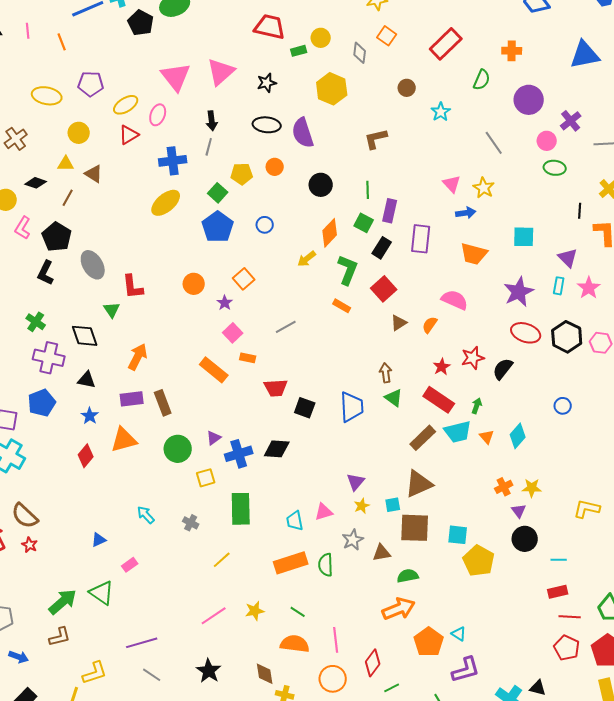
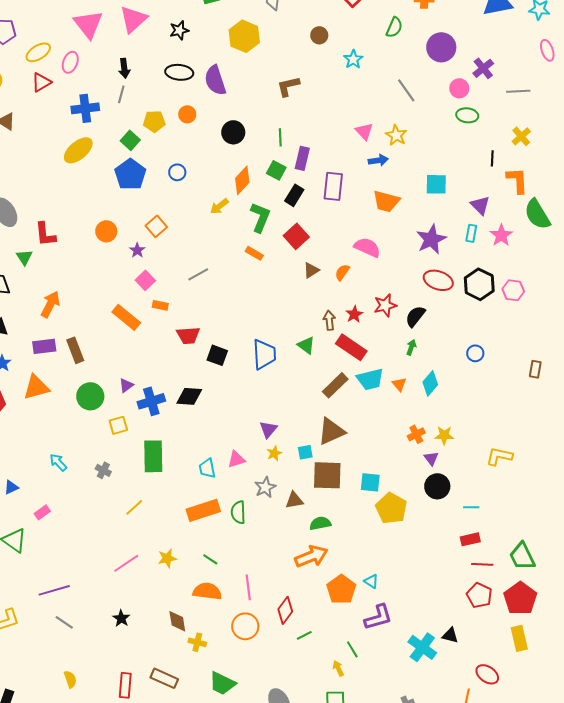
brown arrow: (386, 373) -> (329, 320), moved
green arrow: (477, 406) -> (411, 347), moved
black star: (209, 671) -> (121, 618), size x0.7

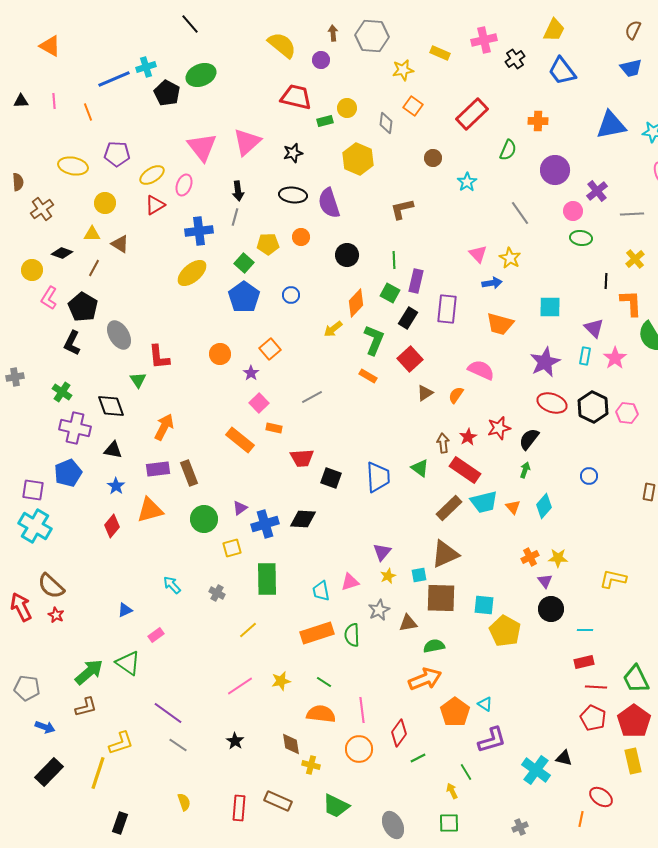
purple line: (54, 590) -> (168, 713), turned 52

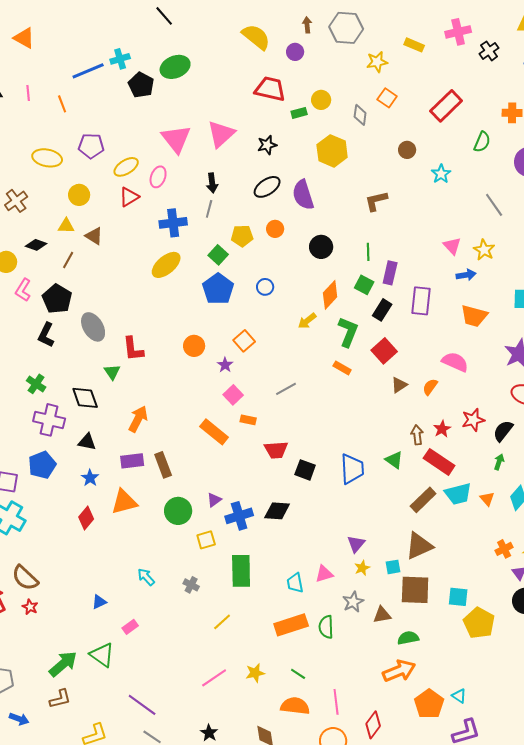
black ellipse: (293, 195) -> (267, 187), turned -40

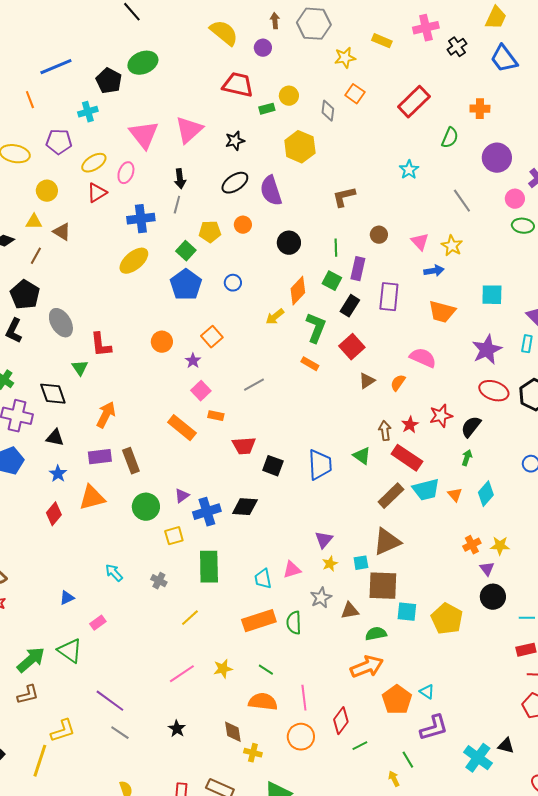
cyan cross: (120, 59) -> (88, 112), moved
brown circle: (407, 150) -> (379, 235), moved
cyan square: (458, 597) -> (407, 612), moved

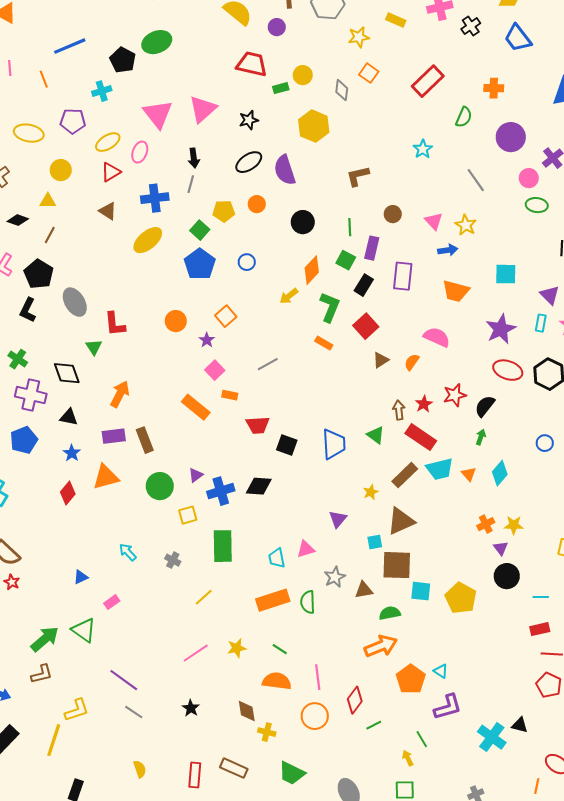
brown triangle: (62, 232) -> (108, 211), moved
yellow star: (330, 564) -> (371, 492), moved

